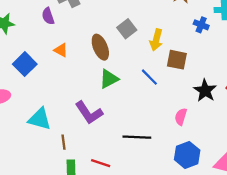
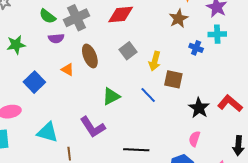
purple semicircle: (48, 16) -> (56, 38), turned -77
brown ellipse: (100, 47) -> (90, 56), moved
pink semicircle: (181, 117) -> (194, 139), moved

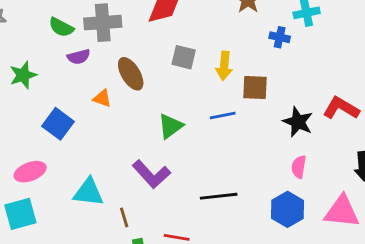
gray cross: (77, 18) -> (103, 23), turned 30
gray square: (128, 51) -> (184, 57), turned -30
blue line: (148, 95) -> (223, 116), turned -48

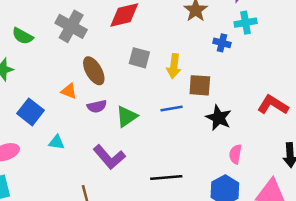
gray cross: (103, 23) -> (71, 26), turned 32
green semicircle: (61, 27) -> (23, 36), moved
purple semicircle: (79, 57) -> (97, 106), moved
black star: (298, 122) -> (219, 118), moved
cyan triangle: (88, 192) -> (57, 142), moved, size x0.6

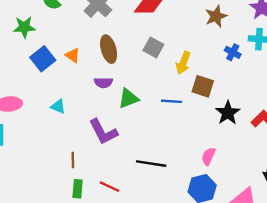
orange triangle: (69, 91) -> (73, 55), moved
blue square: (31, 112) -> (43, 59), moved
black star: (219, 118) -> (228, 113), moved
pink semicircle: (235, 154) -> (208, 156), moved

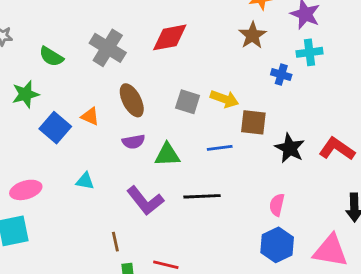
gray square: (153, 47) -> (188, 102), moved
yellow arrow: (183, 63) -> (224, 99), turned -80
green triangle: (128, 98) -> (167, 155), turned 30
black line: (151, 164) -> (202, 196), moved

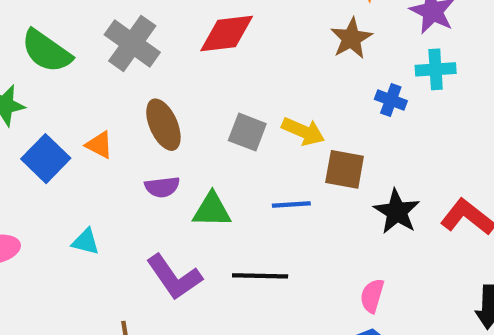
green semicircle: (51, 57) -> (46, 51), size x1.4

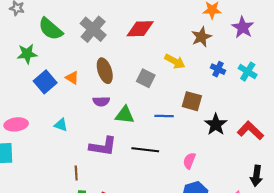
cyan cross: (436, 69) -> (248, 72), moved, turned 30
yellow arrow: (303, 131) -> (175, 61), moved
purple L-shape: (174, 277) -> (103, 146), turned -52
pink semicircle: (372, 296) -> (189, 161), moved

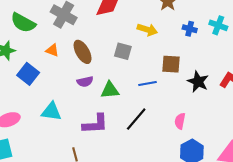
orange triangle: (72, 78) -> (52, 50), moved
cyan triangle: (61, 125) -> (51, 112), size x1.5
black line: (145, 150) -> (136, 119), turned -45

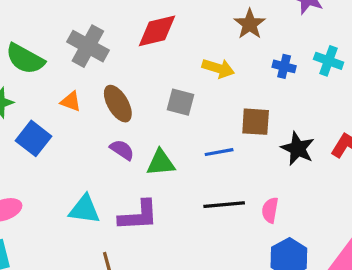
purple semicircle: (85, 82) -> (122, 150), turned -133
cyan triangle: (51, 112) -> (84, 209), moved
black line: (136, 119) -> (224, 205), moved, turned 45

